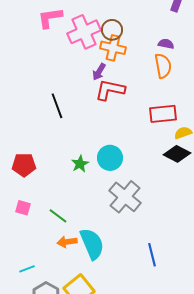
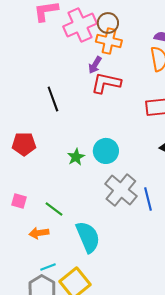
red pentagon: (24, 165) -> (24, 144), moved
orange arrow: (67, 242) -> (39, 233), moved
blue line: (152, 255) -> (148, 199), moved
cyan line: (27, 269) -> (48, 267), moved

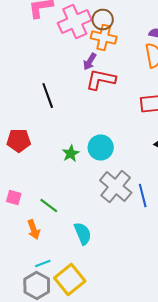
orange arrow: (39, 233) -> (34, 230), turned -102
cyan semicircle: (88, 237) -> (83, 234), size x0.7

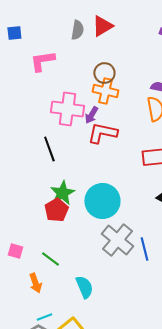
pink cross: (75, 22) -> (67, 109), moved, turned 32
red pentagon: (19, 140) -> (56, 210), moved, turned -30
cyan circle: (101, 148) -> (102, 201), size x1.4
green star: (71, 154) -> (62, 193), moved, size x1.4

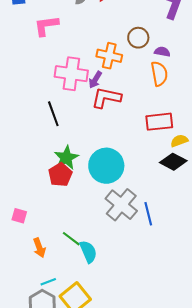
brown circle: (104, 73) -> (138, 38), moved
green line: (50, 259) -> (71, 239), moved

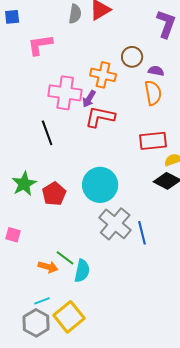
green star: (66, 158) -> (24, 184), moved
orange arrow: (39, 248) -> (48, 267), moved, turned -54
cyan semicircle: (88, 252) -> (82, 271), turned 35

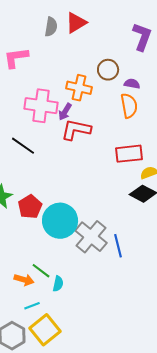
black line: (47, 133) -> (23, 146), turned -35
cyan circle: (100, 185) -> (60, 221), moved
cyan semicircle: (82, 271) -> (58, 284), size x0.7
cyan line: (42, 301) -> (32, 306), moved

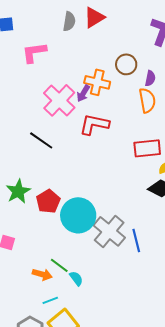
purple semicircle: (132, 84) -> (150, 78), turned 91
pink cross: (41, 106) -> (59, 100), turned 36
purple arrow: (65, 112) -> (83, 93), moved
cyan semicircle: (58, 284) -> (76, 278), turned -49

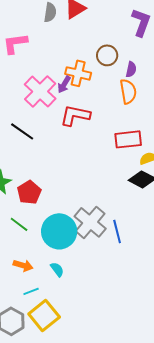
cyan circle: (78, 215) -> (59, 231), moved
green line: (59, 265) -> (19, 224), moved

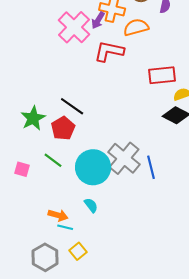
orange semicircle: (128, 91) -> (136, 27), moved, turned -95
black line: (22, 131) -> (72, 106), moved
orange arrow: (23, 265) -> (58, 215), moved
cyan line: (31, 291) -> (65, 227), turned 35
yellow square: (44, 315) -> (78, 251), size x0.6

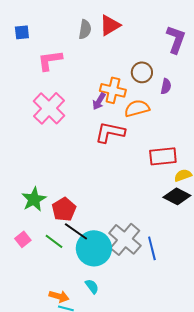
pink cross: (74, 27) -> (49, 108), moved
black line: (72, 106) -> (76, 231), moved
pink square: (22, 169) -> (23, 239), moved, turned 35

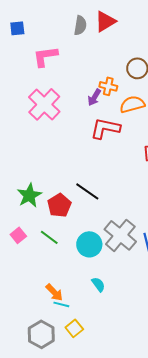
orange cross: (113, 90) -> (108, 86), size x0.7
black line: (76, 231) -> (87, 191), moved
cyan circle: (94, 248) -> (89, 244), size x0.7
cyan semicircle: (92, 286) -> (98, 284), moved
orange arrow: (59, 296) -> (54, 292), turned 30

